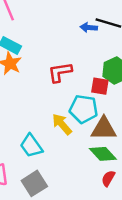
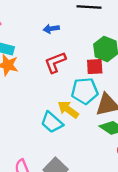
blue arrow: (89, 27) -> (51, 29), moved
cyan trapezoid: (31, 146) -> (52, 122), moved

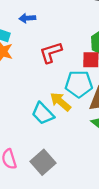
blue arrow: (51, 29) -> (27, 18), moved

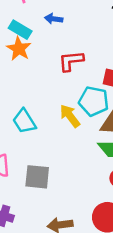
cyan trapezoid: (43, 113) -> (24, 121), moved
gray square: (43, 162) -> (37, 177), turned 35

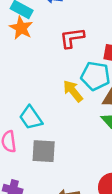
cyan trapezoid: (24, 121) -> (31, 118), moved

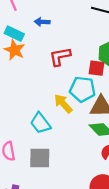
cyan trapezoid: (31, 118) -> (40, 123), moved

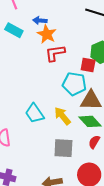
orange star: (15, 50) -> (47, 34), moved
yellow arrow: (63, 104) -> (62, 116), moved
gray square: (40, 158) -> (63, 148), moved

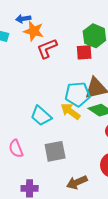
cyan pentagon: (74, 84) -> (78, 94), moved
gray square: (63, 148) -> (55, 151), moved

